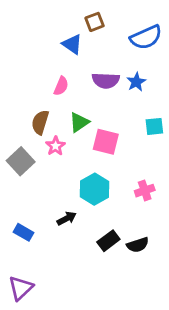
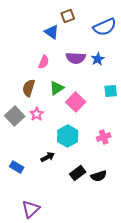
pink square: (106, 142) -> (76, 102), turned 30
pink star: (55, 146) -> (37, 114), moved
purple triangle: (21, 288) -> (31, 209), moved

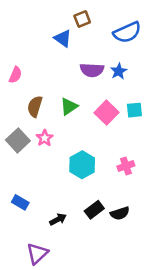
pink semicircle: (44, 62) -> (15, 75), moved
pink square: (76, 102) -> (107, 113), moved
black arrow: (48, 157) -> (58, 219), moved

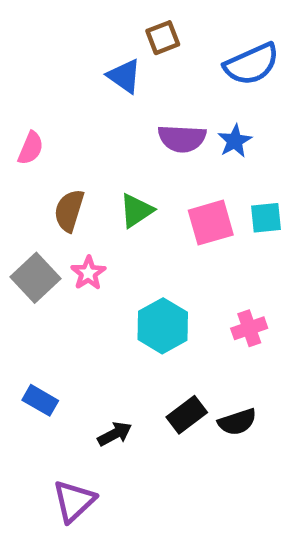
pink square: (107, 113) -> (211, 223), turned 30

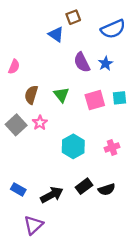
purple semicircle: (182, 139) -> (82, 62), turned 60
green triangle: (136, 211) -> (61, 95), turned -35
blue rectangle: (40, 400) -> (18, 189), moved
black arrow: (115, 434) -> (52, 195), size x1.5

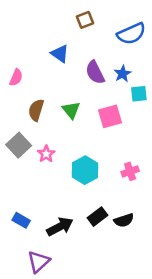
blue triangle: (56, 34) -> (60, 54), moved
cyan square: (120, 98) -> (139, 94), moved
pink star: (40, 123) -> (46, 154), moved

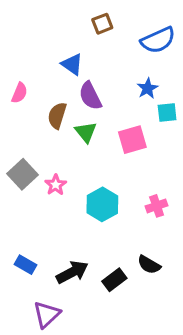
purple semicircle: (95, 72) -> (90, 96), moved
brown semicircle: (36, 110) -> (57, 116), moved
black rectangle: (98, 217) -> (114, 280), moved
black semicircle: (124, 220) -> (149, 265), turned 48

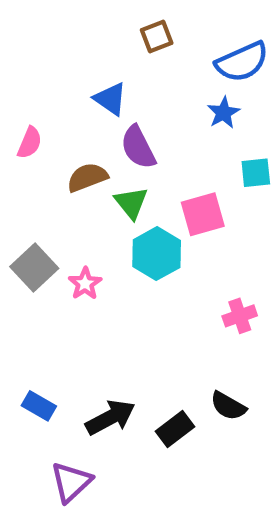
blue star: (148, 88) -> (224, 113), moved
brown semicircle: (57, 116) -> (87, 177), turned 52
cyan hexagon: (102, 204) -> (157, 254), moved

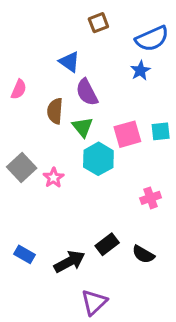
cyan square: (256, 173) -> (161, 131), moved
brown semicircle: (87, 177) -> (55, 111), turned -65
black rectangle: (175, 429) -> (107, 244), moved
purple triangle: (71, 482) -> (94, 302), moved

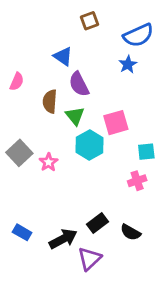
cyan square: (161, 131) -> (146, 152), moved
purple triangle: (94, 302) -> (89, 259), moved

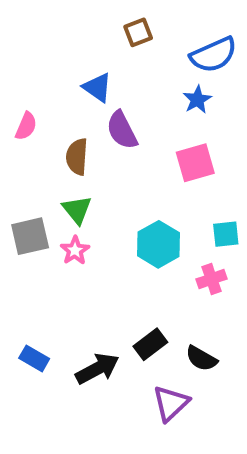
green triangle: (75, 116) -> (77, 210), moved
pink square: (116, 123) -> (195, 163), moved
cyan hexagon: (89, 145) -> (159, 244), moved
gray square: (19, 153) -> (30, 236), turned 30
purple triangle: (89, 259) -> (171, 403), moved

